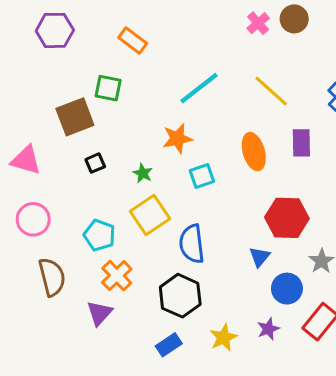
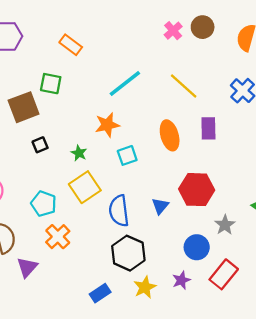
blue triangle: (260, 257) -> (160, 206), moved
black hexagon: (180, 296) -> (128, 253), moved
purple triangle: (99, 313) -> (27, 267), moved

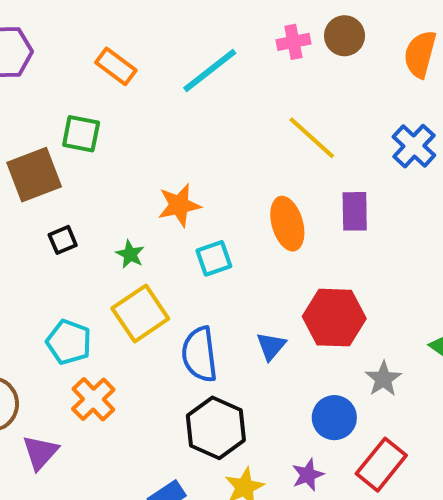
pink cross: (173, 31) -> (293, 42), turned 30
cyan line: (125, 84) -> (210, 70), moved

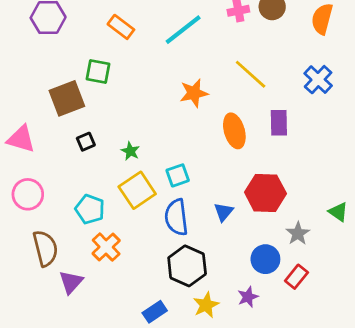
orange star: (179, 205) -> (194, 93), moved
cyan square: (214, 258) -> (178, 175), moved
red rectangle: (381, 465) -> (296, 277), moved, size x0.7

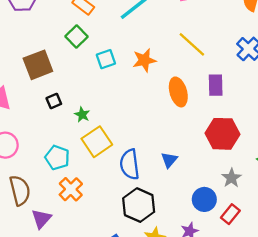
green square: (98, 71) -> (76, 36), moved, turned 35
green star: (130, 151) -> (82, 115), moved
cyan square: (178, 175) -> (106, 59), moved
red hexagon: (265, 193) -> (222, 134), moved

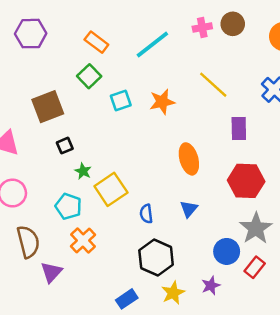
orange ellipse: (178, 92) -> (189, 159), moved
green star: (82, 115) -> (83, 171), moved
blue semicircle: (130, 164) -> (146, 214), size x0.6
gray star: (231, 178) -> (256, 228), size x1.5

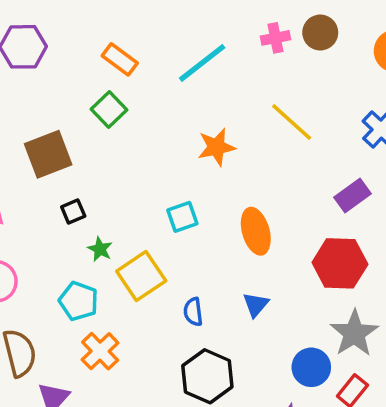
cyan square: (121, 101) -> (182, 217), moved
purple rectangle: (239, 129) -> (352, 195), moved, turned 55

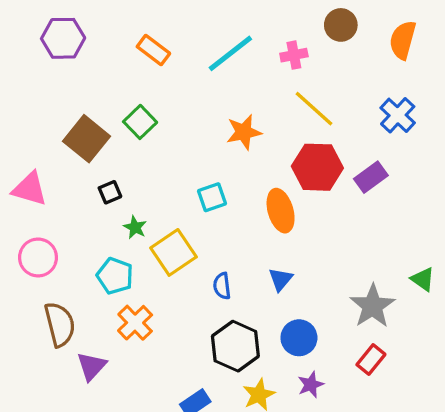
pink cross: (275, 38) -> (294, 55), moved
green square: (109, 109) -> (140, 122), moved
brown square: (48, 154) -> (87, 139), turned -30
red hexagon: (340, 263) -> (317, 167), moved
blue circle: (311, 367) -> (299, 338), moved

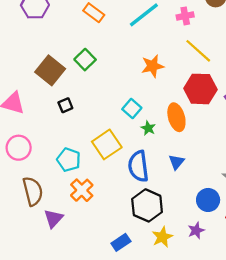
cyan square: (212, 197) -> (132, 109), turned -30
green star: (135, 227) -> (148, 128), moved
blue semicircle: (222, 286) -> (138, 166), size x1.8
blue circle: (299, 338) -> (208, 200), moved

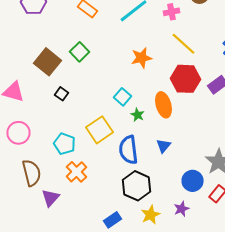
black square: (65, 105) -> (62, 94), turned -32

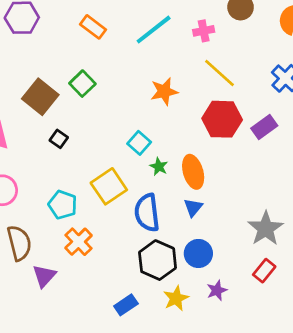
orange ellipse: (164, 105) -> (193, 172), moved
blue circle: (192, 181) -> (198, 253), moved

